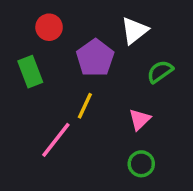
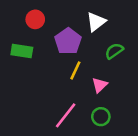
green rectangle: (30, 72) -> (22, 51), turned -60
yellow line: (85, 106) -> (75, 70), moved
pink line: (56, 140) -> (66, 115), moved

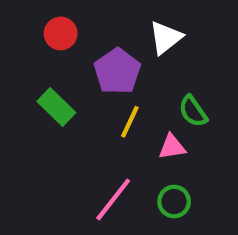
green rectangle: (22, 51) -> (56, 107), moved, turned 35
green semicircle: (114, 51) -> (193, 111), moved, turned -90
pink triangle: (100, 85) -> (172, 147), turned 35

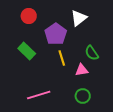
yellow line: (130, 122) -> (62, 58), turned -42
pink line: (113, 199) -> (39, 95), moved, turned 35

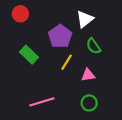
red circle: (29, 16) -> (20, 14), moved
green semicircle: (92, 53) -> (93, 46), moved
yellow line: (62, 58) -> (67, 62), turned 49

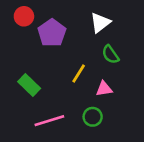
purple pentagon: (60, 36) -> (52, 33), moved
green rectangle: (29, 55) -> (29, 85), moved
green circle: (89, 103) -> (93, 117), moved

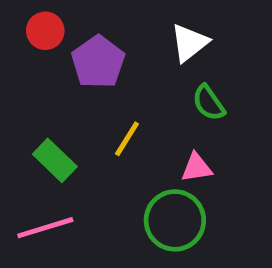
yellow line: (79, 74) -> (127, 139), moved
green circle: (93, 117) -> (175, 220), size x1.6
pink line: (49, 121) -> (45, 228), moved

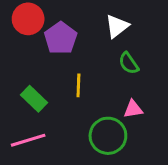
red circle: (45, 31) -> (28, 19), size x1.4
yellow line: (127, 139) -> (78, 85), turned -30
pink triangle: (197, 168) -> (133, 109), moved

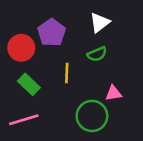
red circle: (28, 19) -> (21, 48), moved
green semicircle: (129, 63) -> (97, 54), moved, turned -78

